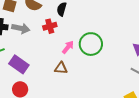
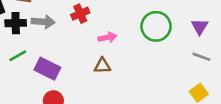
green circle: (91, 44) -> (156, 26), moved
pink arrow: (68, 47) -> (107, 37), turned 48

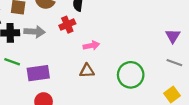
green circle: (156, 26) -> (131, 75), moved
green line: (18, 56) -> (12, 62), turned 49
purple rectangle: (47, 69) -> (38, 73), turned -35

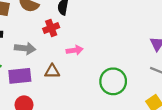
gray arrow: (34, 32) -> (25, 48), moved
brown triangle: (87, 71) -> (52, 71), moved

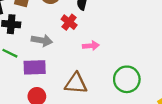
red cross: (51, 28) -> (69, 22), turned -35
brown triangle: (52, 71) -> (76, 83), moved, size x1.5

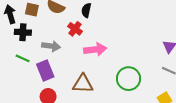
pink arrow: (91, 46) -> (95, 49), size x1.5
purple rectangle: (35, 67) -> (45, 71), turned 72

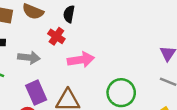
purple rectangle: (45, 71) -> (36, 93), moved

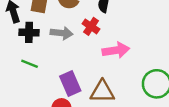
gray arrow: (29, 57) -> (62, 33), moved

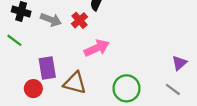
pink arrow: (116, 50) -> (97, 48), turned -30

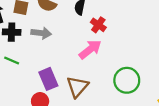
red cross: (79, 20) -> (98, 25), moved
brown triangle: (75, 83) -> (77, 87), turned -50

